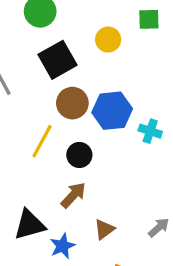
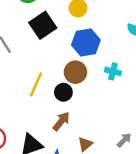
brown circle: (72, 103) -> (75, 72), moved
blue hexagon: (112, 111) -> (86, 43), moved

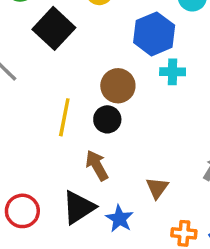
blue hexagon: (86, 43) -> (154, 34), moved
brown arrow: (61, 121) -> (97, 165), moved, turned -54

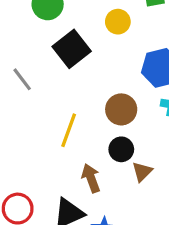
black circle: (107, 119) -> (121, 149), moved
brown triangle: (157, 188) -> (142, 172), moved

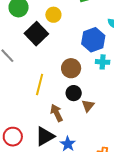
yellow circle: (118, 22) -> (53, 15), moved

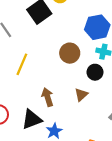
yellow line: (40, 85) -> (22, 64), moved
black circle: (74, 93) -> (95, 72), moved

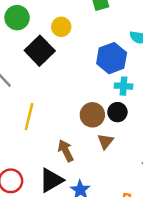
brown circle: (70, 53) -> (92, 115), moved

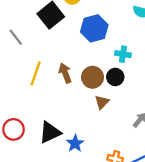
blue hexagon: (112, 58) -> (94, 28), moved
brown arrow: (66, 151) -> (65, 73), moved

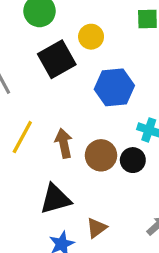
brown triangle: (102, 102) -> (97, 228), moved
black triangle: (50, 132) -> (55, 199), moved

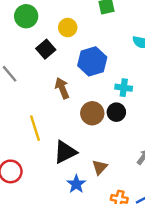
black square: (57, 59) -> (46, 49), size x0.7
yellow line: (22, 137) -> (35, 128), moved, turned -35
brown arrow: (64, 143) -> (62, 88), moved

